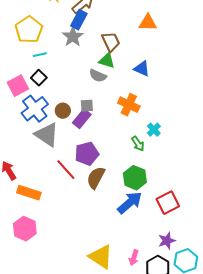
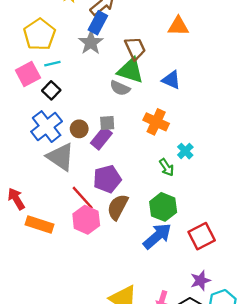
green triangle: (107, 61) -> (130, 71), size x1.4
pink square: (18, 86) -> (28, 74), moved
pink hexagon: (25, 229) -> (86, 220), moved

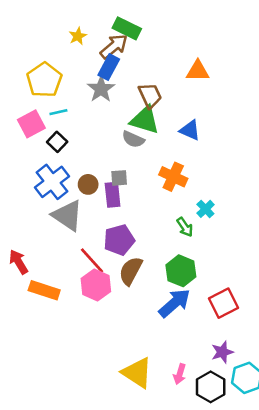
purple rectangle: (101, 138) -> (113, 195), turned -45

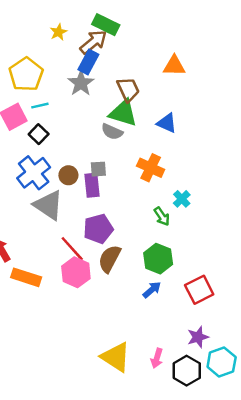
blue arrow: (174, 303) -> (152, 290), size x0.6

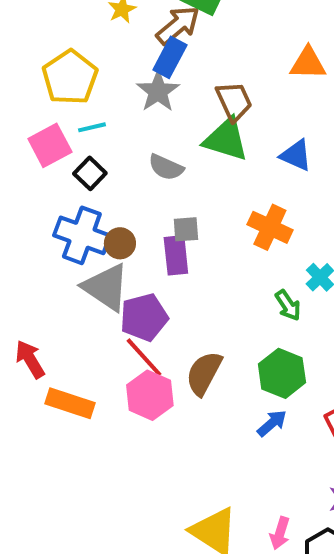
gray semicircle: (112, 132) -> (166, 167), moved
blue cross: (34, 173) -> (82, 235), turned -32
brown circle: (68, 175) -> (120, 243), moved
purple pentagon: (98, 229) -> (144, 317), moved

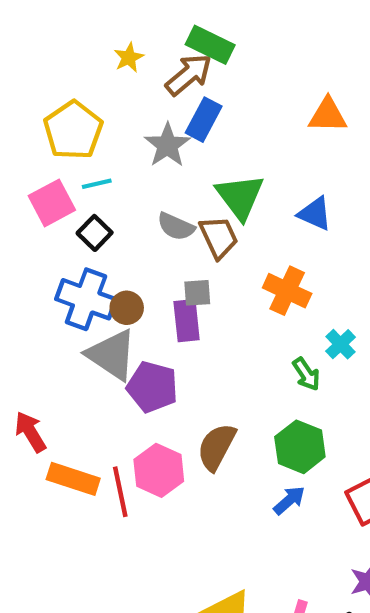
blue rectangle: (170, 57) -> (204, 120), moved
brown trapezoid: (234, 101) -> (219, 237), moved
green triangle: (226, 139) -> (240, 197), turned 36
purple pentagon: (144, 317) -> (152, 387), turned 30
red line: (144, 357) -> (120, 492), moved, turned 30

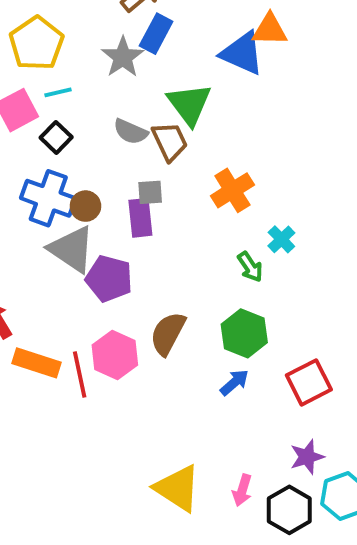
blue triangle: (315, 214) -> (242, 53), moved, size x1.4
orange cross: (287, 291) -> (232, 190), turned 33

